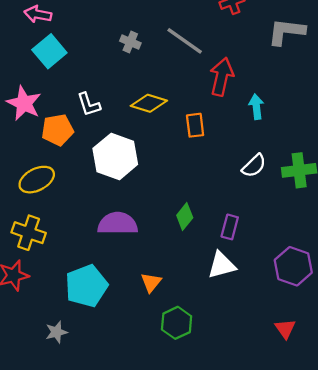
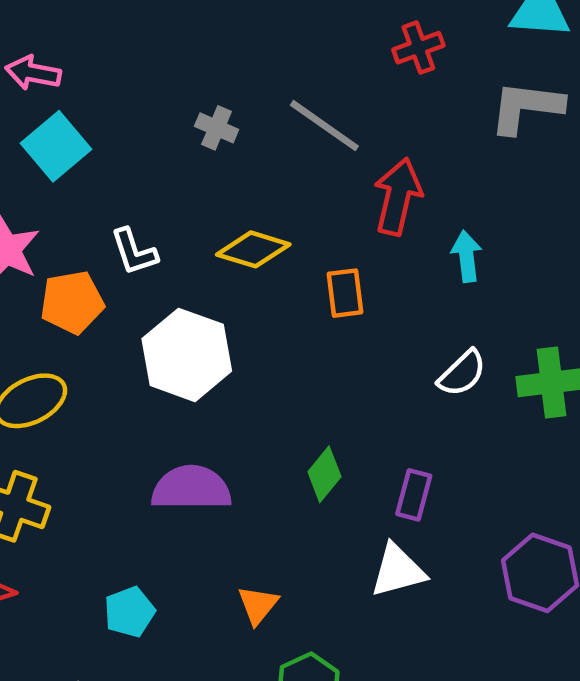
cyan pentagon: (86, 286) -> (129, 612), size x0.6

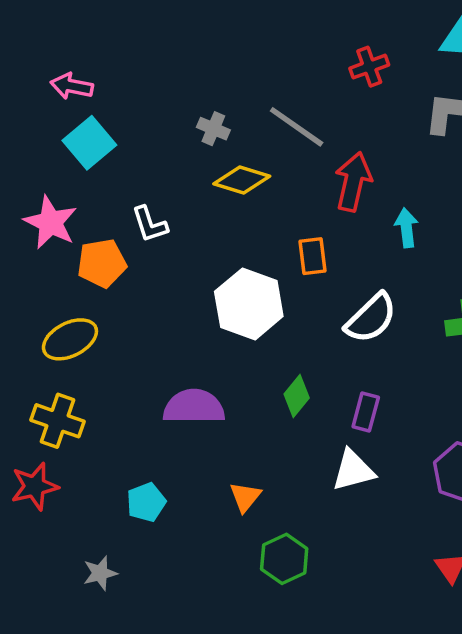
yellow diamond: (253, 249) -> (242, 180), moved
white hexagon: (187, 355) -> (249, 304), moved
white semicircle: (462, 373) -> (371, 318), moved, size x1.4

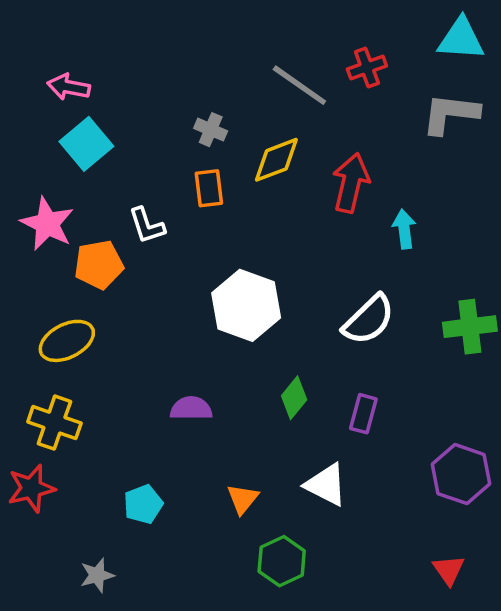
gray line: (297, 127) -> (299, 85), moved
yellow diamond: (242, 180) -> (276, 160), moved, turned -38
orange rectangle: (313, 256) -> (209, 188), moved
purple semicircle: (194, 407) -> (191, 408), size x0.7
white triangle: (353, 470) -> (326, 485), moved, turned 42

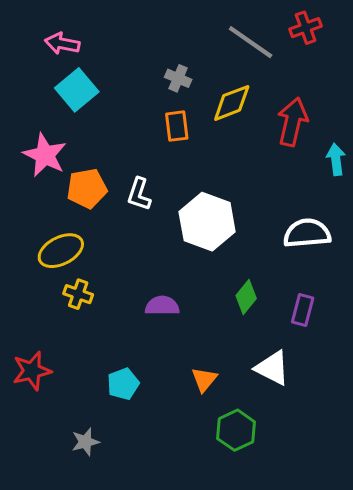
white L-shape: (147, 225) -> (139, 194), moved, turned 36
white semicircle: (369, 320) -> (307, 233), turned -141
yellow cross: (54, 423) -> (78, 294), moved, size x0.7

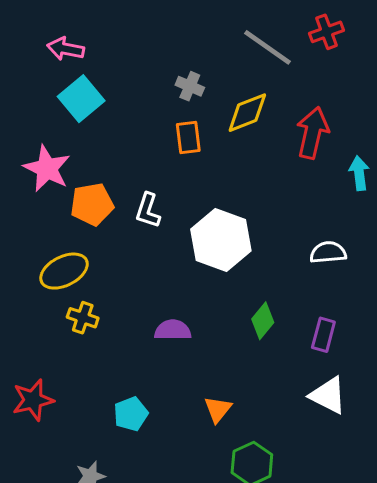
white semicircle: (307, 233) -> (328, 252), size x0.7
white triangle: (272, 368) -> (328, 395), moved

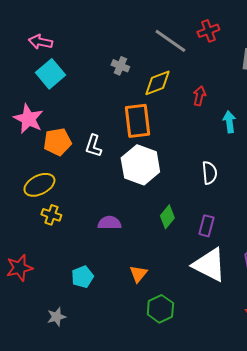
red arrow: (313, 133) -> (199, 96), size x0.6
orange rectangle: (188, 137) -> (137, 121), moved, size x1.6
white semicircle: (328, 252) -> (209, 173), turned 90
white triangle: (328, 395) -> (209, 265), size x1.4

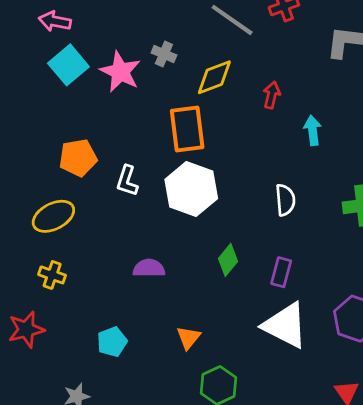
pink star: (28, 119) -> (120, 72), moved
white L-shape: (93, 146) -> (127, 181), moved
yellow cross: (51, 215) -> (52, 275), moved

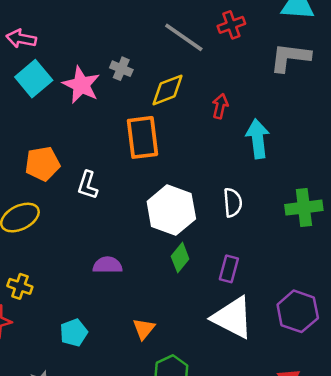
cyan arrow: (313, 130) -> (258, 139), size x1.4
white hexagon: (191, 189) -> (171, 210), moved
yellow cross: (52, 275) -> (20, 286), moved

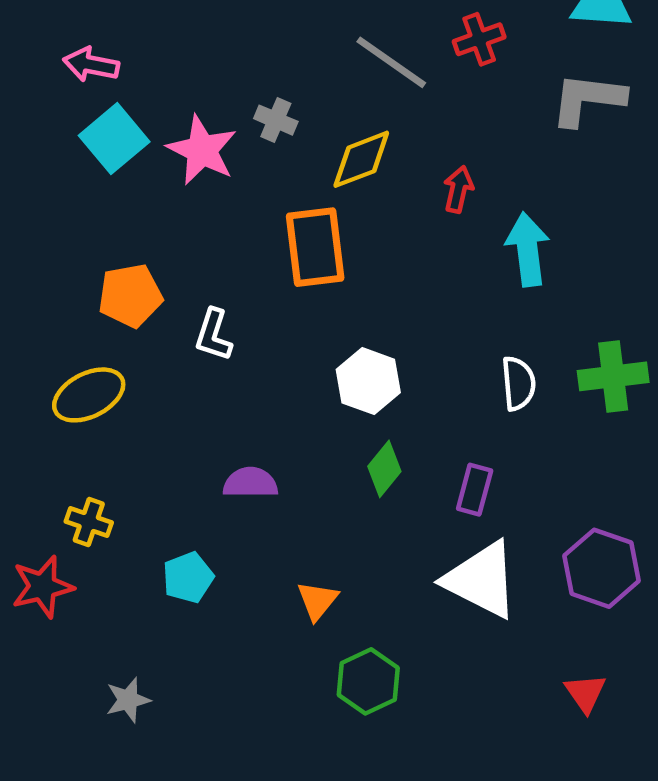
white semicircle: (233, 203) -> (518, 383), moved
white hexagon: (171, 210) -> (368, 381), size x0.7
cyan pentagon: (74, 333) -> (188, 577), moved

